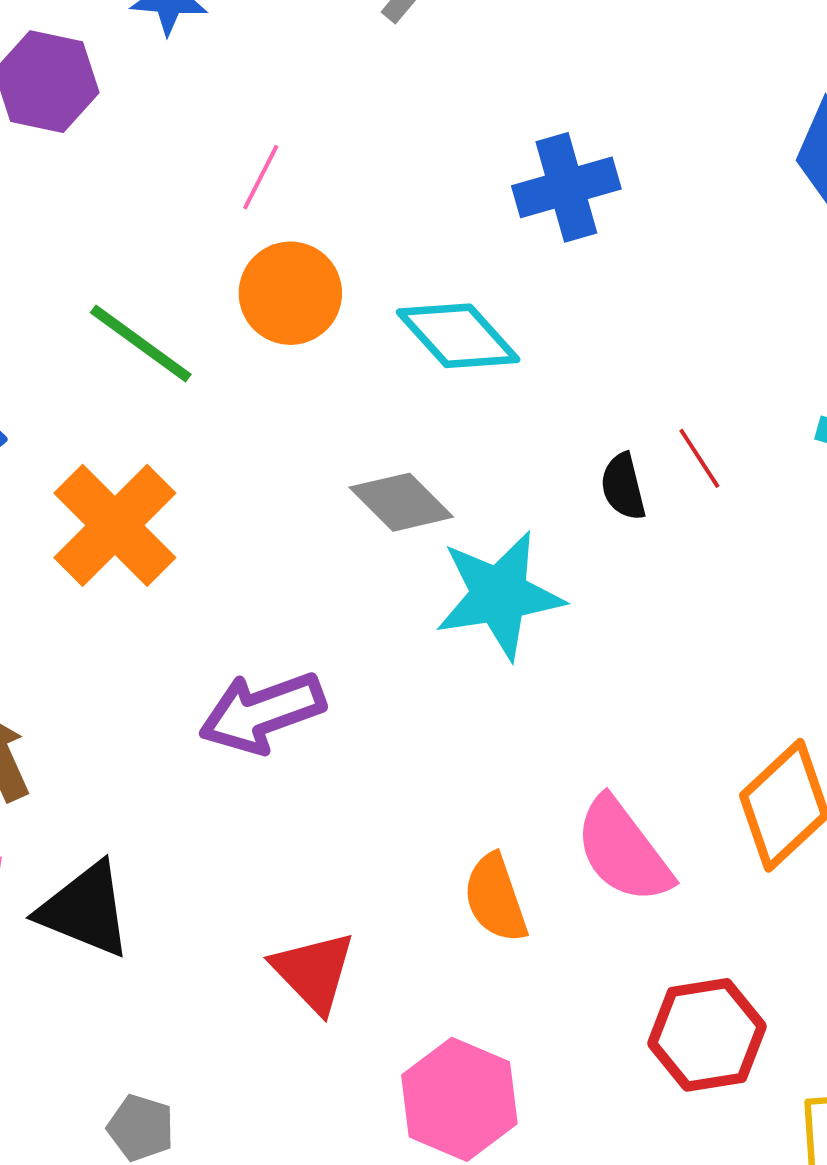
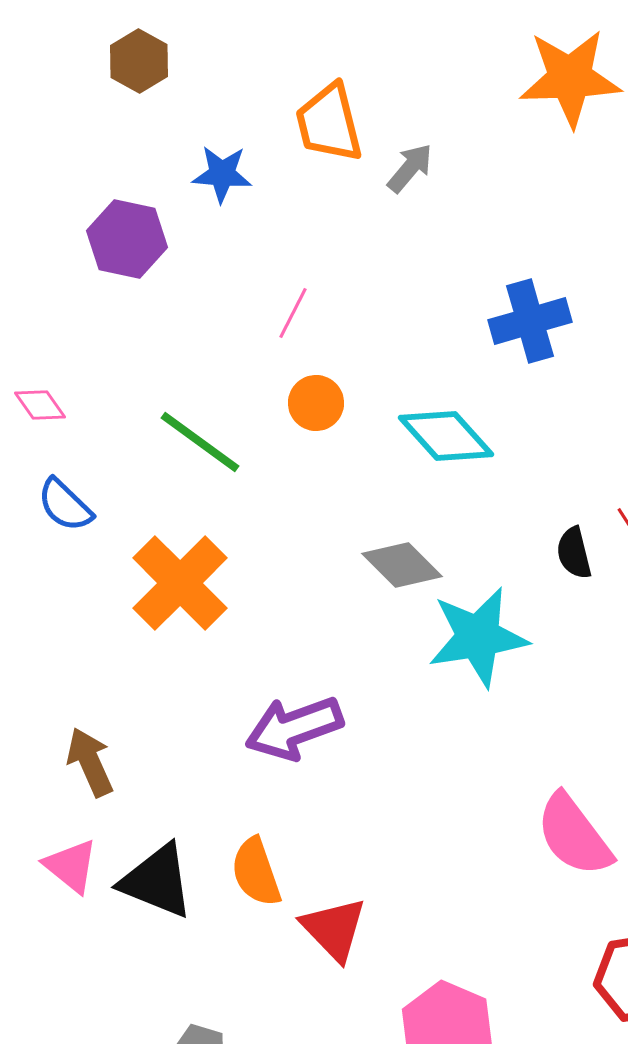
orange circle: (290, 293) -> (316, 403), size x0.7
orange semicircle: (495, 898) -> (256, 872), moved

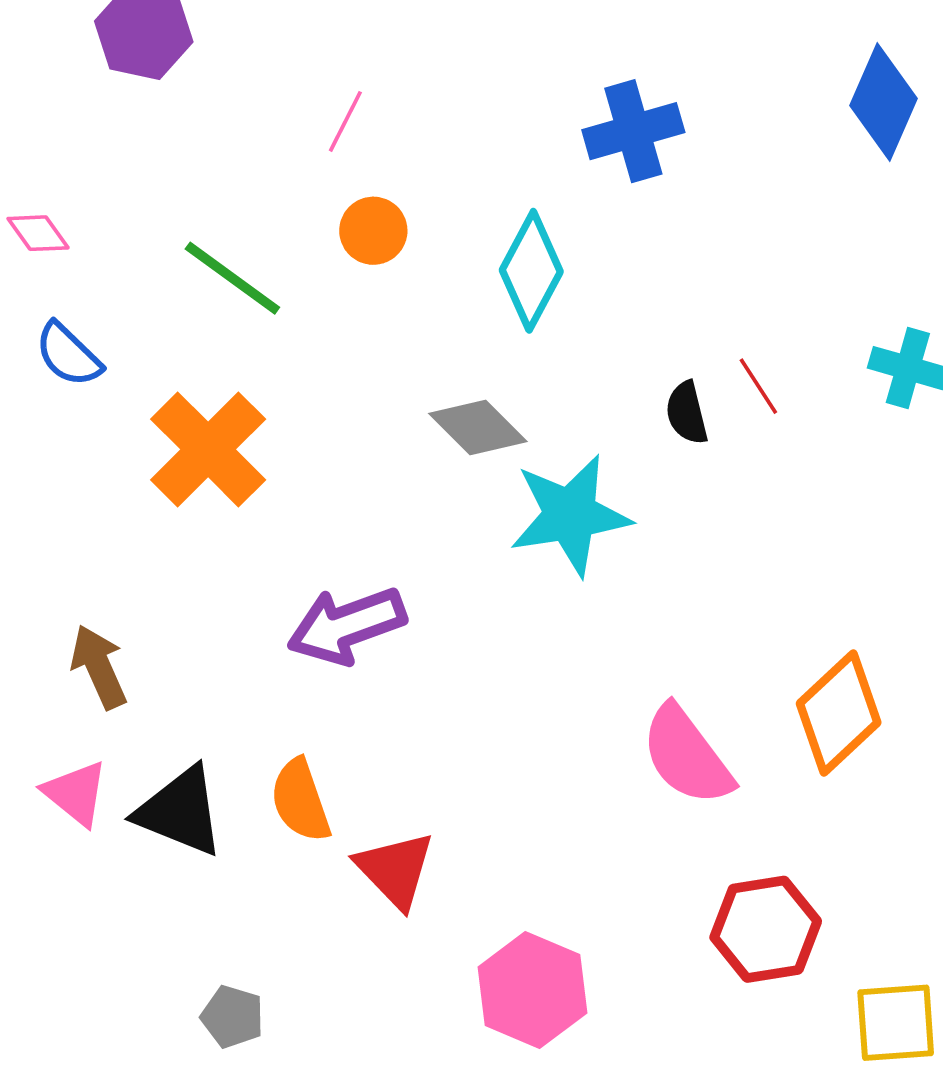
cyan diamond: (446, 436) -> (531, 271), turned 70

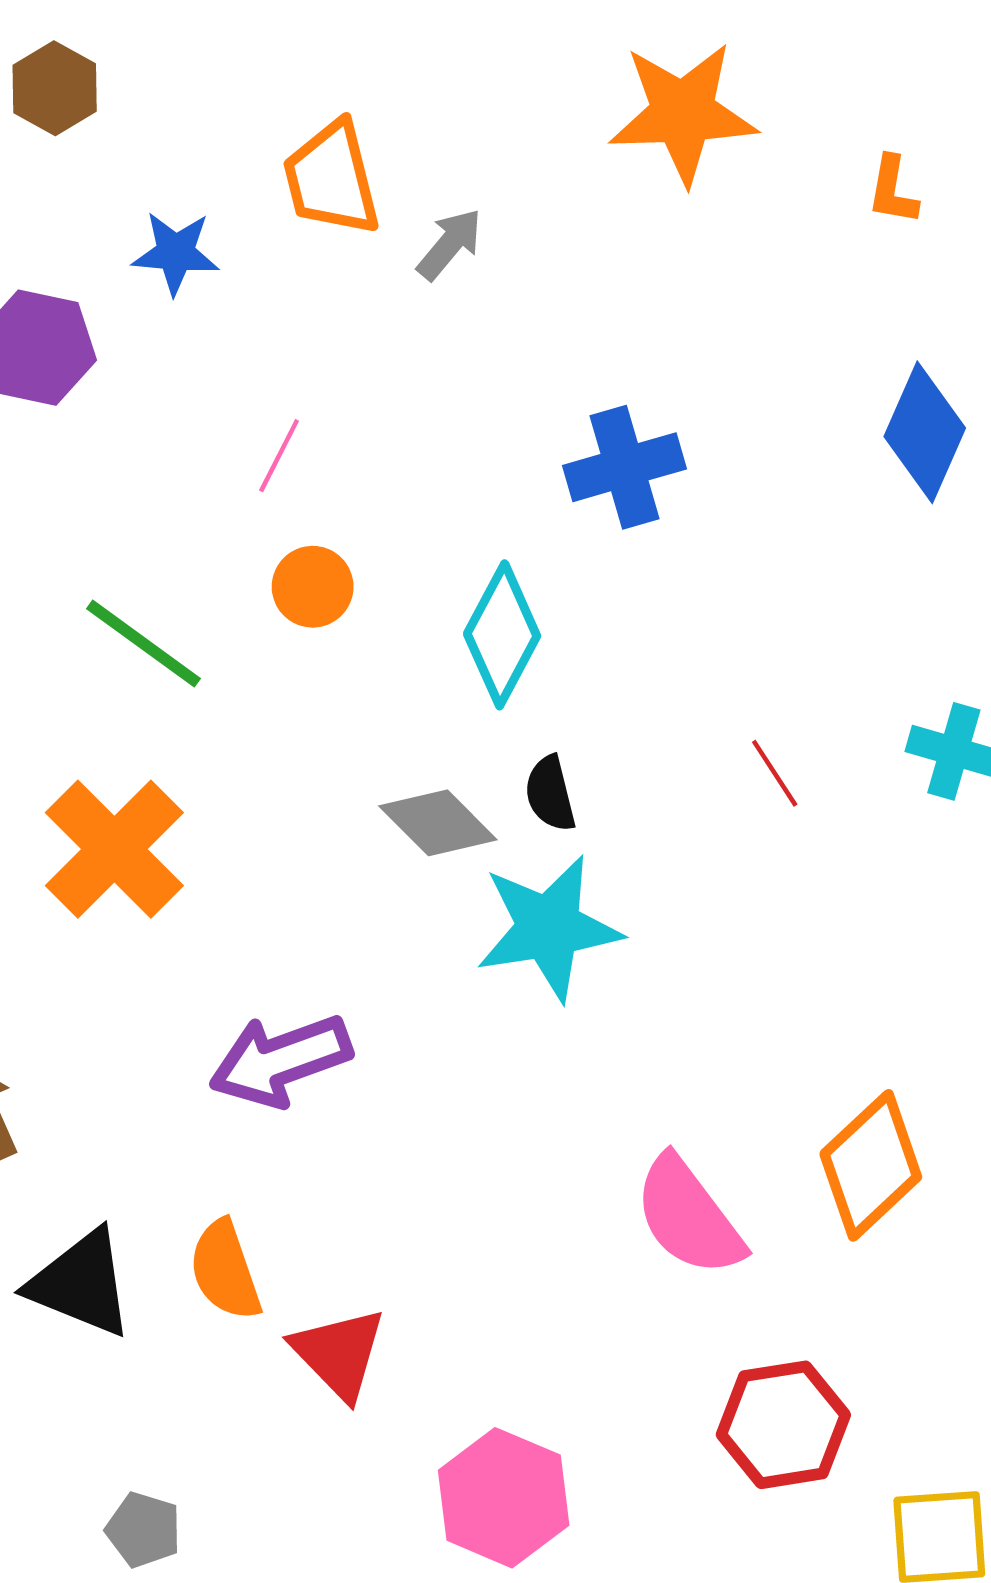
black semicircle: (687, 413) -> (550, 794), moved

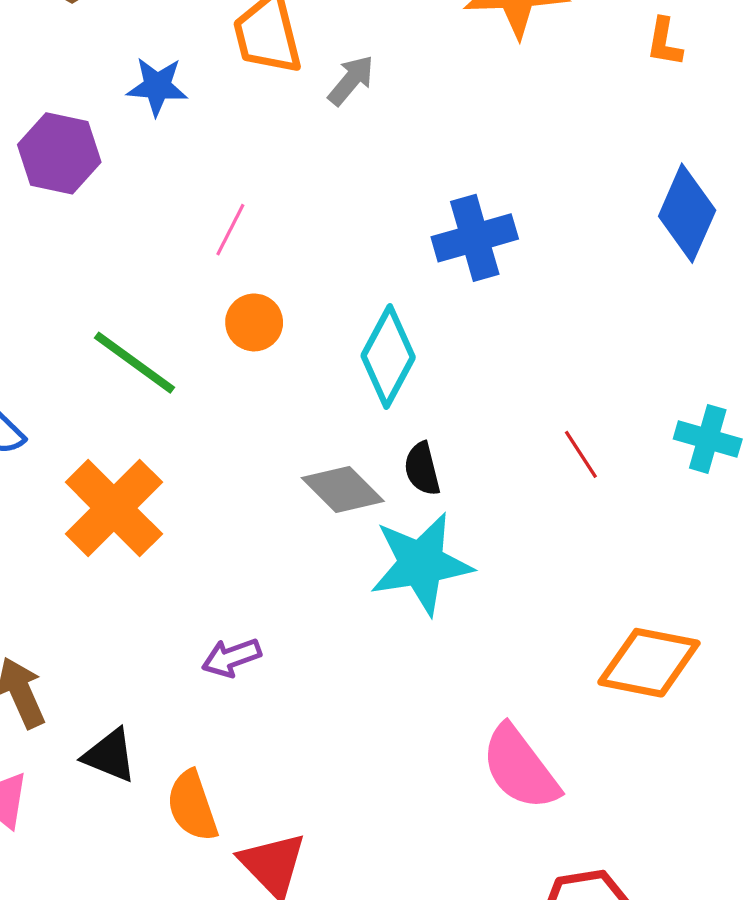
purple arrow: (281, 1060) -> (231, 658), size x0.6
orange diamond: (871, 1165) -> (649, 663), moved, turned 54
black triangle: (81, 1283) -> (110, 755), moved, size x0.7

